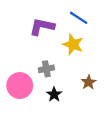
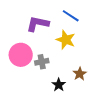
pink circle: (20, 86) -> (21, 55), moved
black star: (54, 94) -> (59, 85), moved

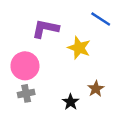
blue line: (71, 16) -> (101, 19), moved
gray cross: (42, 62) -> (26, 93), moved

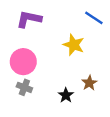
purple L-shape: (45, 29) -> (29, 19), moved
gray cross: (26, 93) -> (24, 87), turned 32

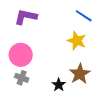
yellow star: (74, 45) -> (77, 41), moved
brown star: (89, 83) -> (80, 74), size x1.5

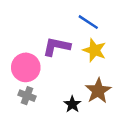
blue line: (84, 16) -> (88, 22), moved
purple L-shape: (26, 17) -> (56, 47), moved

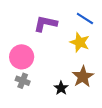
blue line: (88, 22) -> (85, 19), moved
purple L-shape: (56, 47) -> (45, 24), moved

